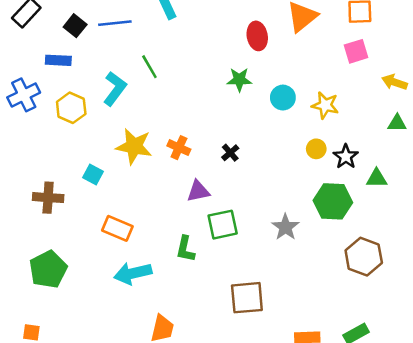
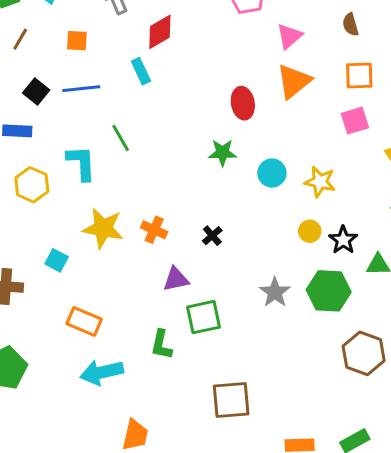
cyan L-shape: (115, 89) -> (81, 163), turned -40
gray star: (285, 227) -> (275, 292), moved

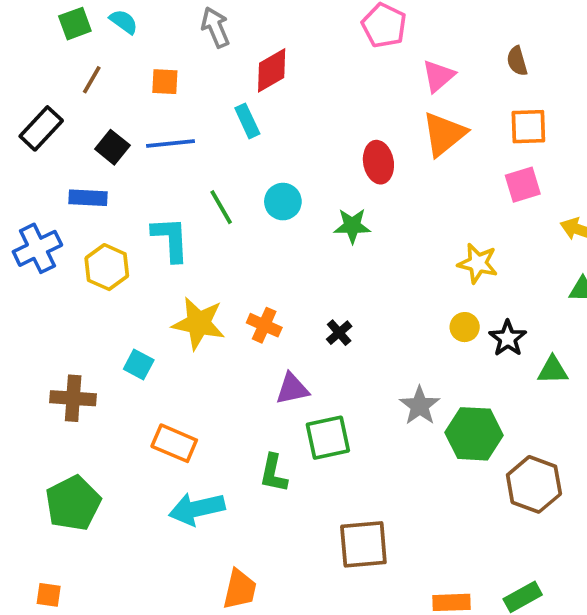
cyan circle: (272, 173) -> (283, 202), moved
green hexagon: (329, 291) -> (474, 434), moved

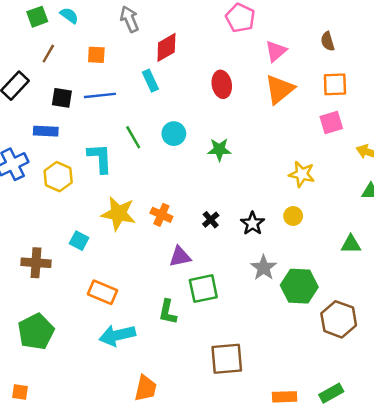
black square: (112, 147) -> (62, 98), turned -30
red ellipse: (378, 162) -> (222, 84), moved
black star: (508, 338) -> (253, 223), moved

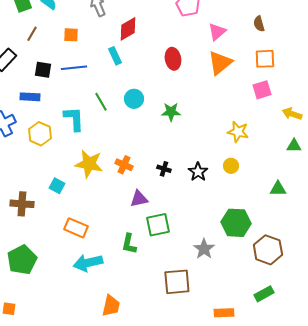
black cross: (211, 220) -> (164, 169), turned -32
gray star: (264, 268) -> (204, 249), moved
green rectangle: (331, 393) -> (264, 294), moved

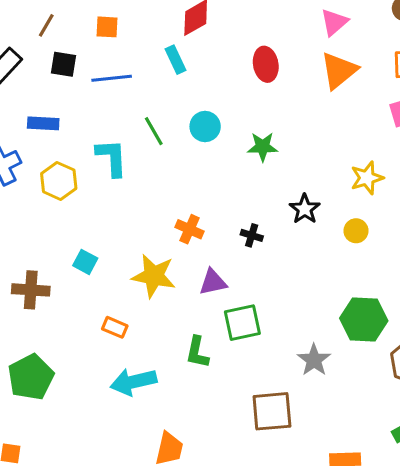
black square: (43, 70) -> (63, 64), moved
yellow star: (238, 132) -> (367, 178), turned -30
yellow star: (89, 164) -> (154, 276), moved
black star: (198, 172) -> (305, 209), moved
orange rectangle: (76, 228) -> (115, 327), size x0.7

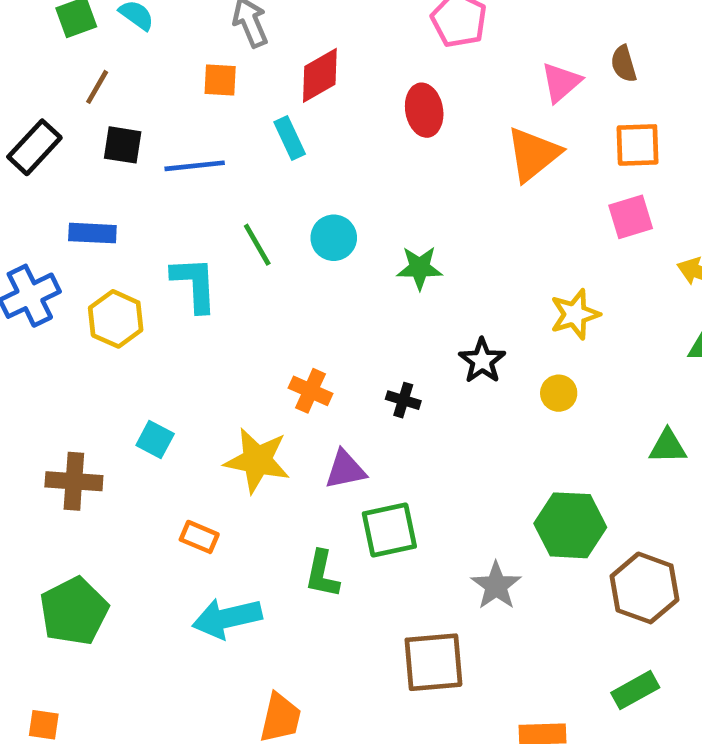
pink triangle: (334, 22) -> (561, 82), moved
orange square: (107, 27) -> (220, 80), moved
red ellipse: (266, 64) -> (424, 110), moved

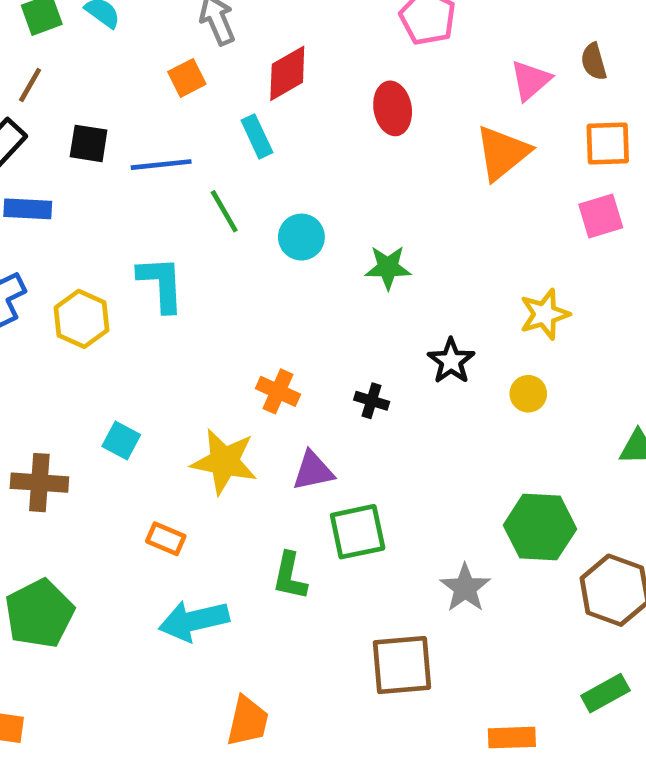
orange square: (220, 80) -> (187, 78), turned -30
brown line: (97, 87) -> (30, 85), moved
blue rectangle: (92, 233) -> (28, 209), moved
green line: (257, 245) -> (224, 211), moved

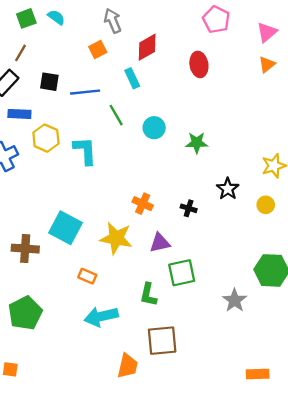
pink triangle: (531, 80) -> (267, 32), moved
orange triangle: (503, 153) -> (267, 64), moved, size x0.6
yellow hexagon: (82, 319) -> (46, 138), moved
cyan square: (121, 441) -> (65, 228), size x1.8
brown square: (402, 665) -> (162, 341), moved

